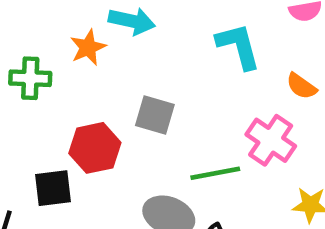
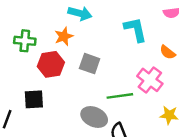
orange star: (88, 47) -> (64, 36), moved
red hexagon: (95, 148) -> (51, 64), moved

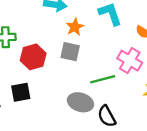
orange star: (64, 36) -> (75, 27), moved

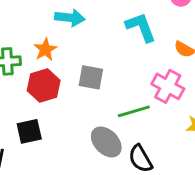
orange star: (75, 27) -> (45, 49), moved
gray ellipse: (80, 102) -> (106, 142), turned 30

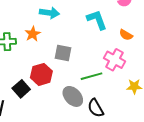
red hexagon: (44, 85) -> (41, 74), moved
black square: (29, 131) -> (21, 89), turned -30

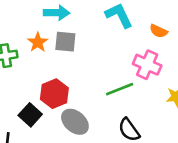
gray square: (63, 53) -> (65, 42), moved
gray ellipse: (73, 96) -> (75, 122), moved

